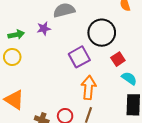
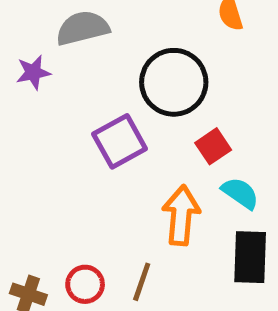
orange arrow: (88, 88) -> (181, 215), moved

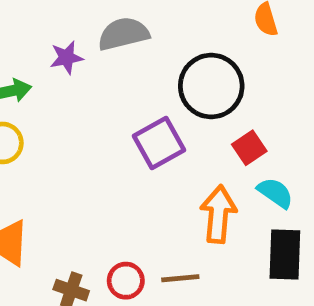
purple star: (33, 72) -> (66, 58), moved
brown line: (142, 282) -> (180, 278), turned 66

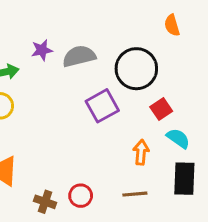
gray semicircle: (123, 34) -> (79, 56), moved
orange arrow: (218, 214) -> (141, 152), size x0.7
brown line: (180, 278) -> (135, 194), moved

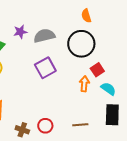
orange semicircle: (172, 25) -> (86, 16), moved
purple square: (102, 106) -> (45, 68), moved
orange arrow: (141, 152) -> (84, 84), moved

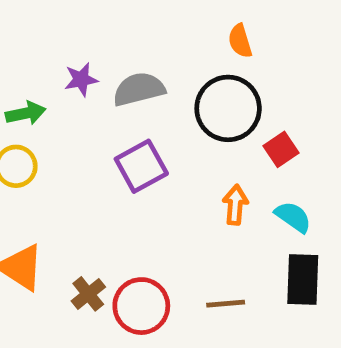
red square: (97, 70) -> (281, 149), moved
red circle: (45, 126) -> (141, 306), size x1.5
brown cross: (22, 130) -> (88, 294), moved, turned 32

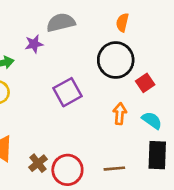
orange semicircle: (240, 41) -> (122, 23), turned 30
gray semicircle: (139, 89) -> (61, 23), moved

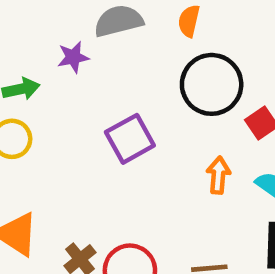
orange semicircle: (122, 23) -> (189, 21), moved

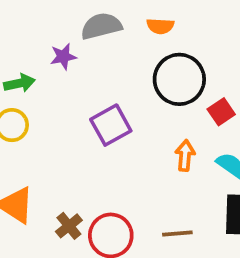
orange semicircle: (189, 21) -> (160, 26), turned -100

